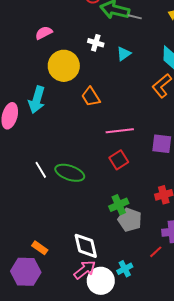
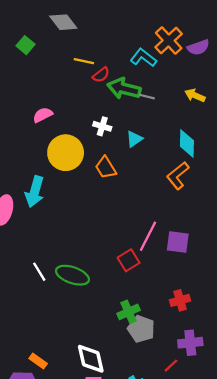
orange trapezoid: (91, 97) -> (106, 168), moved
pink line: (120, 131) -> (148, 236), moved, turned -56

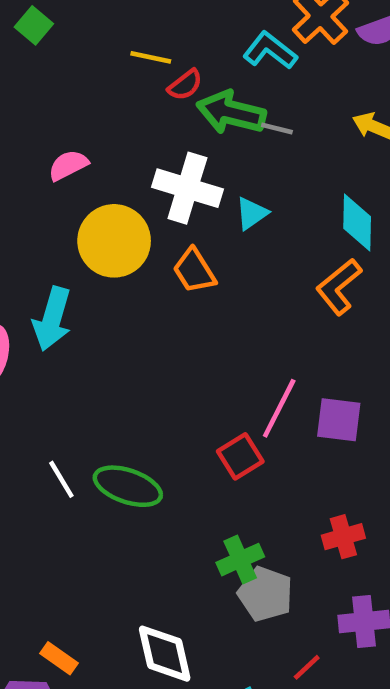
white cross: (102, 126) -> (187, 188), size x1.8
red line: (171, 366) -> (307, 667), moved

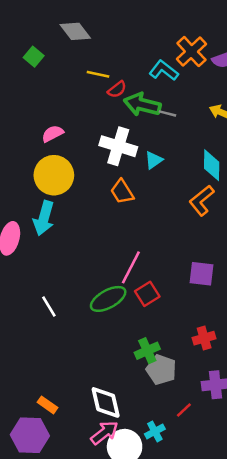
yellow circle: (114, 241) -> (54, 175), moved
pink line: (279, 408) -> (131, 267), moved
green ellipse: (128, 486) -> (108, 299), moved, turned -48

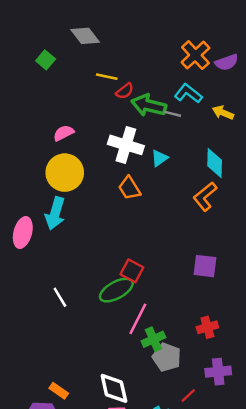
cyan L-shape: (164, 70) -> (188, 93), moved
pink line: (131, 267) -> (138, 319), moved
red square: (147, 294) -> (132, 271), moved, turned -30

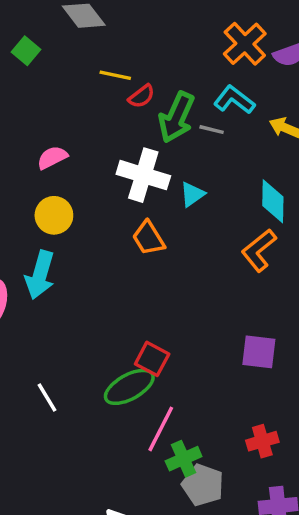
green arrow: (149, 105) -> (177, 117), turned -80
yellow circle: (65, 173) -> (54, 215), size x0.7

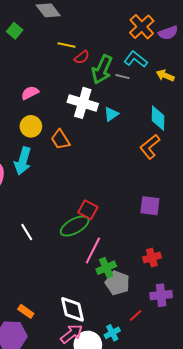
orange trapezoid: (149, 238) -> (60, 140), moved

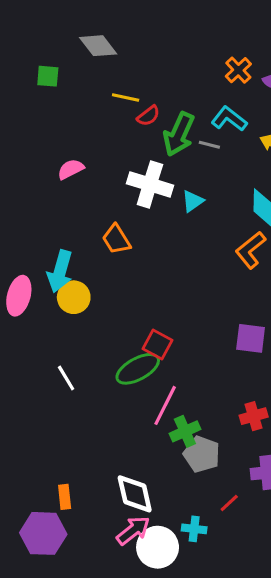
orange cross: (142, 27) -> (238, 70), size x0.7
green square: (15, 31) -> (48, 76), turned -35
yellow circle: (31, 126) -> (74, 297), moved
orange rectangle: (26, 311) -> (65, 497), turned 49
cyan cross: (112, 333) -> (194, 529), turned 35

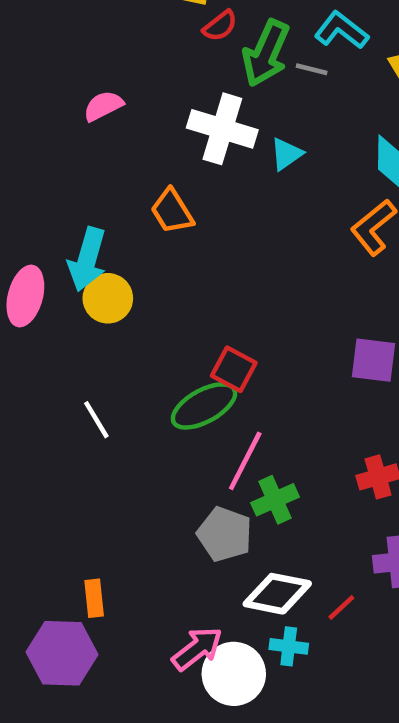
gray pentagon: (202, 454) -> (225, 534), moved
white diamond: (135, 494) -> (277, 594), moved, turned -66

